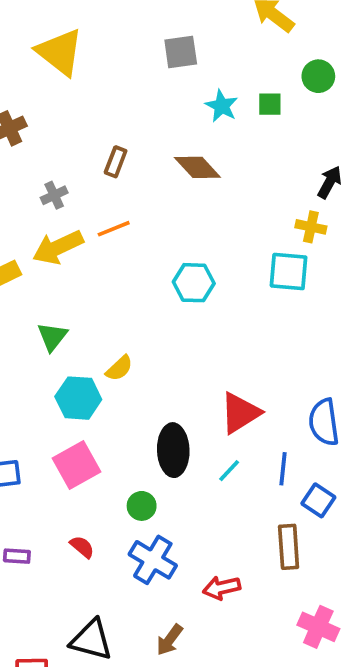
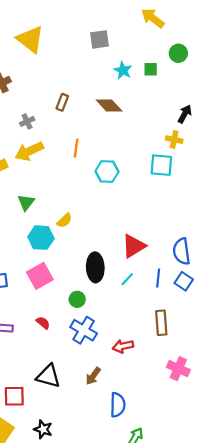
orange line: (114, 229) -> (76, 148), moved, turned -60
blue square: (318, 500) -> (184, 281), moved

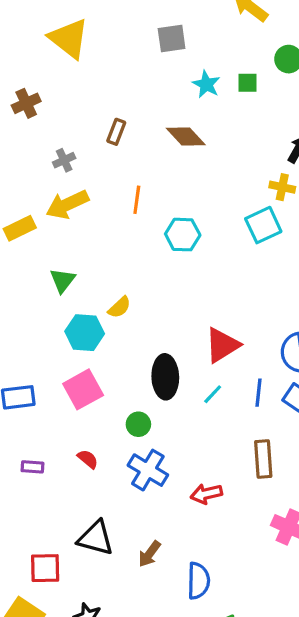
cyan square: (161, 165) -> (263, 225), turned -30
brown arrow: (93, 376) -> (149, 554), moved

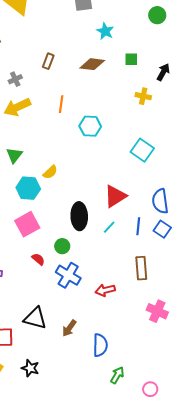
green square: (247, 83) -> (131, 59), moved
brown diamond: (186, 137) -> (92, 64), turned -40
yellow cross: (282, 187) -> (143, 96), moved
cyan square: (263, 225) -> (142, 150), moved, turned -30
red semicircle: (88, 459) -> (38, 259), moved

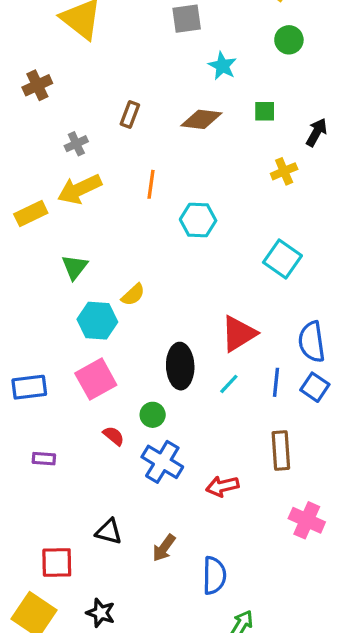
green circle: (157, 15) -> (289, 40), moved
yellow cross: (143, 96) -> (284, 171), turned -35
black triangle: (35, 318) -> (109, 532), size x0.7

